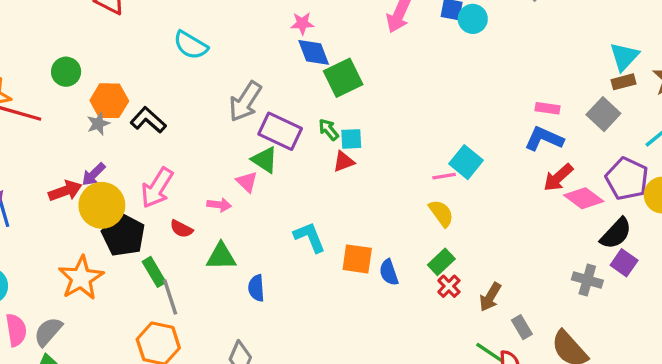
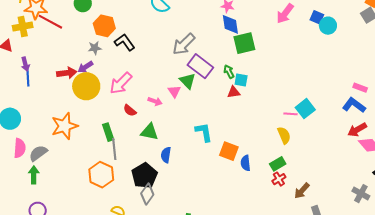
gray star: (98, 124) -> (95, 48), moved
black pentagon: (123, 235) -> (144, 176), moved

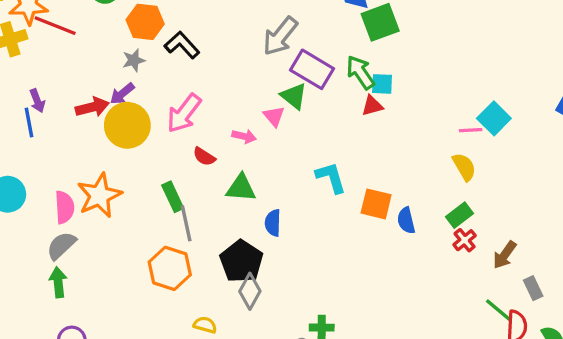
purple arrow: (25, 64) -> (37, 101), moved
green arrow: (229, 72) -> (360, 72), size x1.5
pink semicircle: (20, 148) -> (64, 207), moved

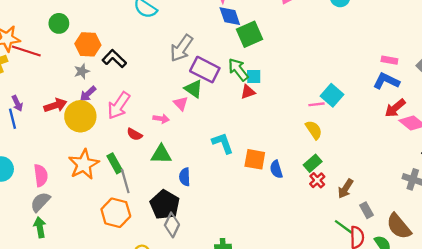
purple arrow: (122, 94) -> (88, 94), moved
orange star: (99, 195) -> (84, 164), moved

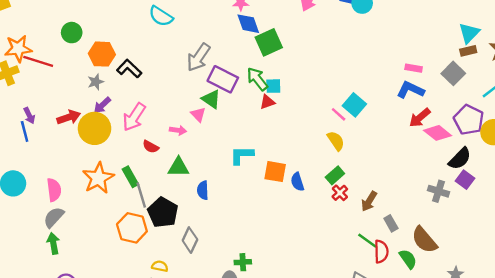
pink line: (317, 104) -> (339, 114), turned 49
cyan L-shape: (223, 143) -> (242, 155), turned -70
black pentagon: (165, 205) -> (163, 212), moved

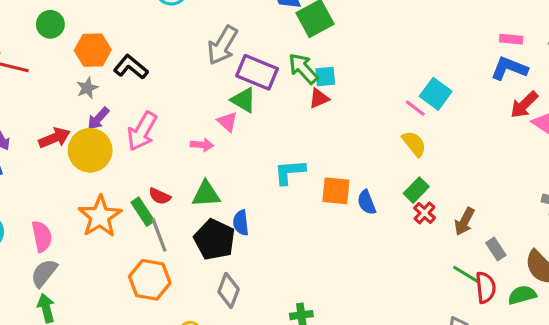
red semicircle: (151, 147) -> (160, 196), moved
black pentagon: (163, 212) -> (214, 240), moved
green semicircle: (408, 259) -> (522, 295), turned -66

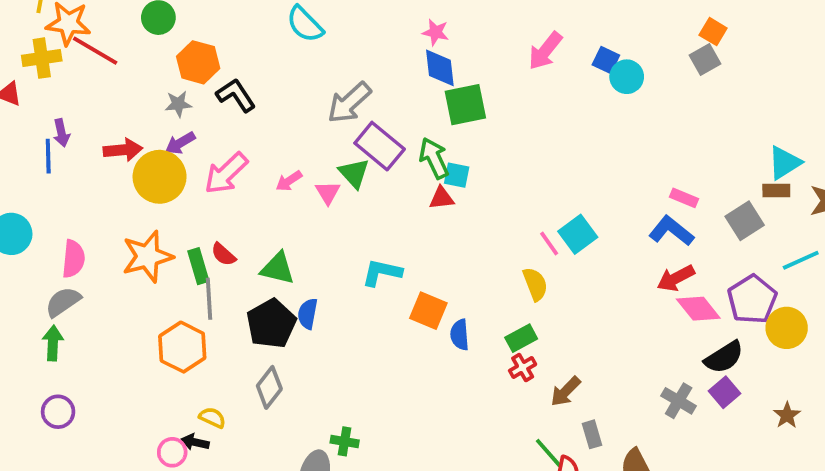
pink arrow: (202, 145) -> (289, 181), moved, turned 125

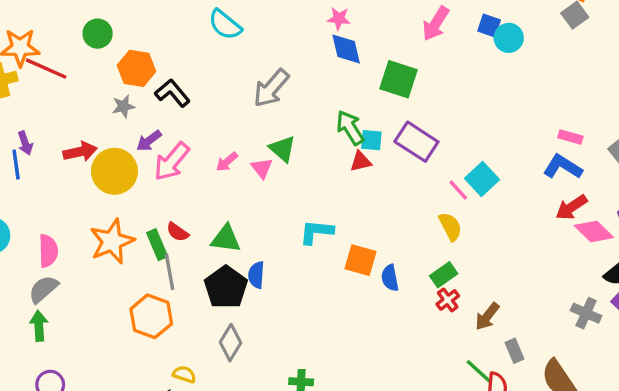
green square: (465, 105) -> (399, 79), moved, turned 36
purple arrow: (180, 143) -> (149, 141), moved
purple rectangle: (380, 146) -> (416, 142), moved

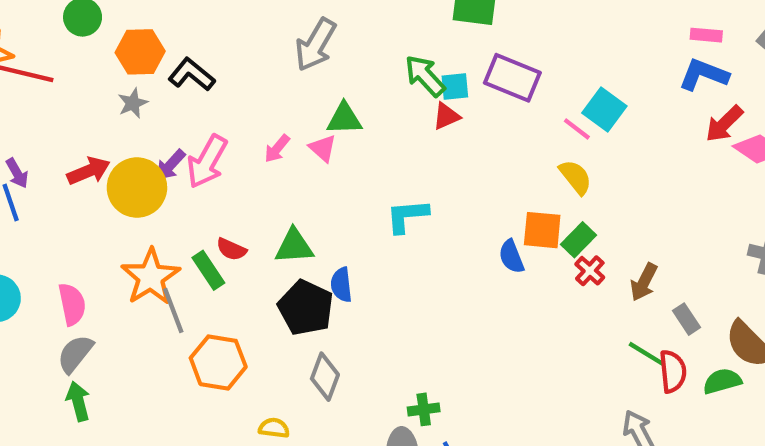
purple arrow: (149, 141) -> (171, 165), moved
green triangle: (282, 149) -> (344, 119), turned -32
orange square: (360, 260) -> (542, 230), moved
gray line: (169, 272) -> (173, 311), moved

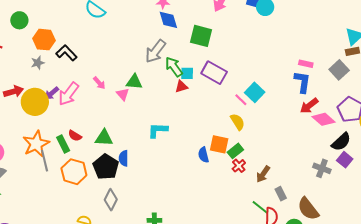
gray arrow: (316, 45) -> (155, 51), moved
blue L-shape: (704, 75) -> (302, 82), turned 70
pink arrow: (277, 149) -> (99, 83), moved, turned -88
orange hexagon: (218, 362) -> (74, 172), moved

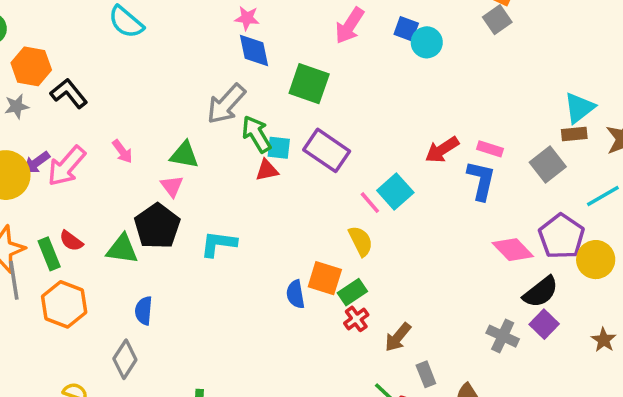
pink triangle: (123, 94) -> (172, 186), moved
red arrow: (309, 106) -> (442, 150), moved
blue semicircle: (124, 158) -> (144, 311), moved
black pentagon: (106, 167) -> (157, 226), moved

